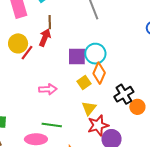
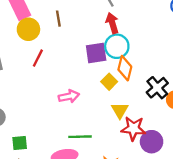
red arrow: (45, 38) -> (112, 23), moved, turned -30
yellow circle: (18, 43) -> (28, 29), moved
red star: (98, 125) -> (133, 128), turned 30

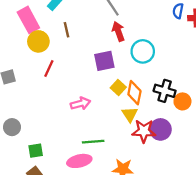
cyan circle: (117, 46) -> (143, 51), moved
orange diamond: (125, 68) -> (134, 93), moved
black cross: (157, 88) -> (165, 91), turned -30
purple circle: (152, 142) -> (160, 129), moved

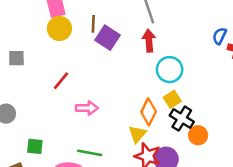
purple square: (104, 61) -> (107, 38), moved, turned 30
red line: (49, 68) -> (61, 81), moved
yellow square: (118, 88) -> (172, 99), moved
green square: (36, 151) -> (35, 146), moved

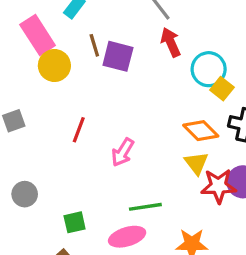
yellow square: (172, 99) -> (222, 89), moved
pink arrow: (87, 108) -> (123, 152), turned 140
orange diamond: (149, 112) -> (201, 131), turned -52

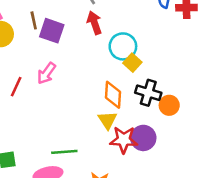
orange diamond: (201, 131) -> (113, 95), turned 44
pink arrow: (123, 152) -> (46, 73), moved

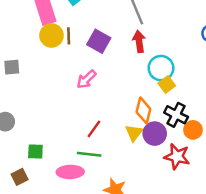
brown line: (34, 20) -> (69, 36), moved
red line: (16, 87) -> (94, 129), moved
purple circle: (143, 138) -> (155, 134), moved
red star: (124, 140) -> (177, 157), moved

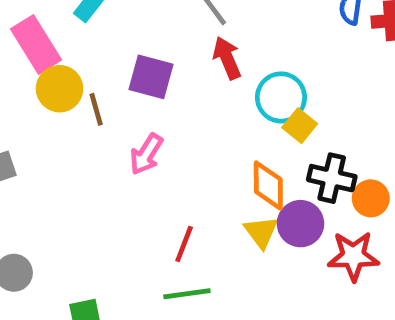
brown line: (69, 36) -> (96, 109), moved

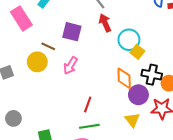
yellow circle: (60, 89) -> (37, 62), moved
brown line: (96, 109) -> (48, 46), turned -48
yellow triangle: (261, 232) -> (132, 120), moved

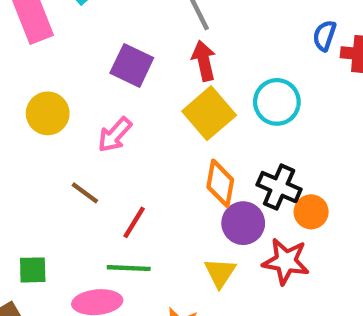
cyan circle: (129, 40) -> (277, 102), moved
brown line: (48, 46) -> (85, 193), moved
yellow square: (137, 52) -> (209, 113), moved, size x1.6

